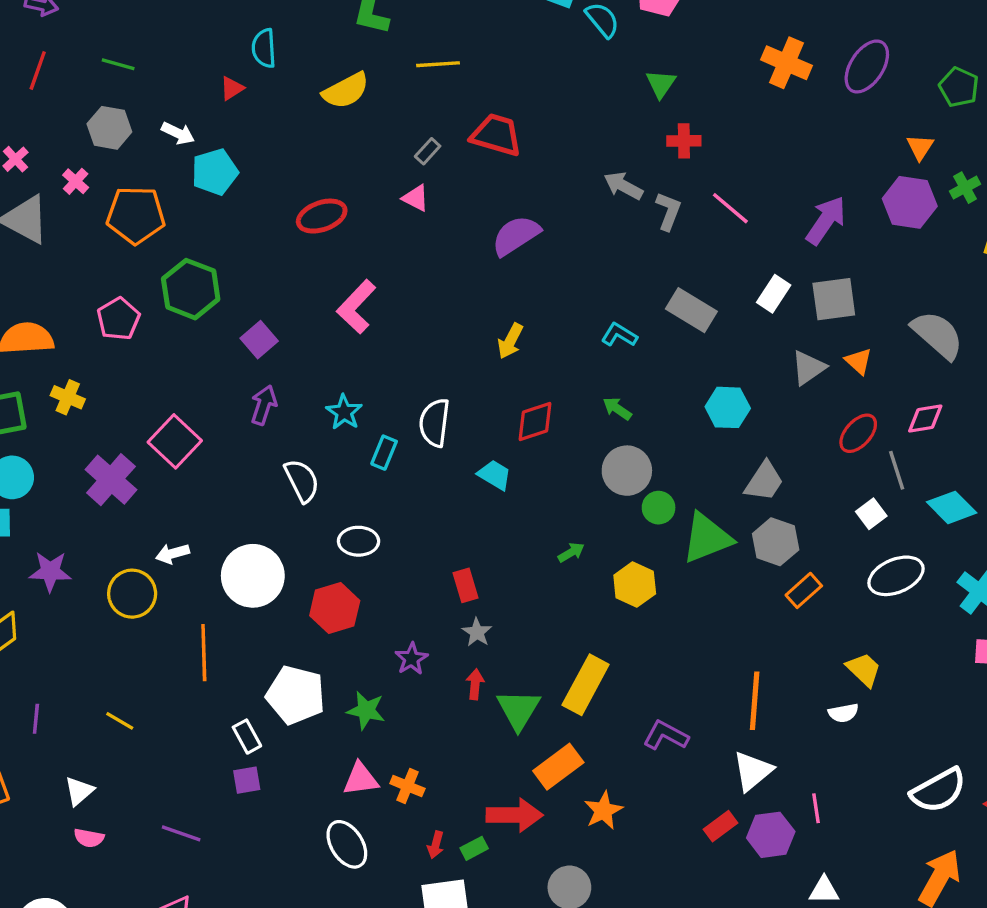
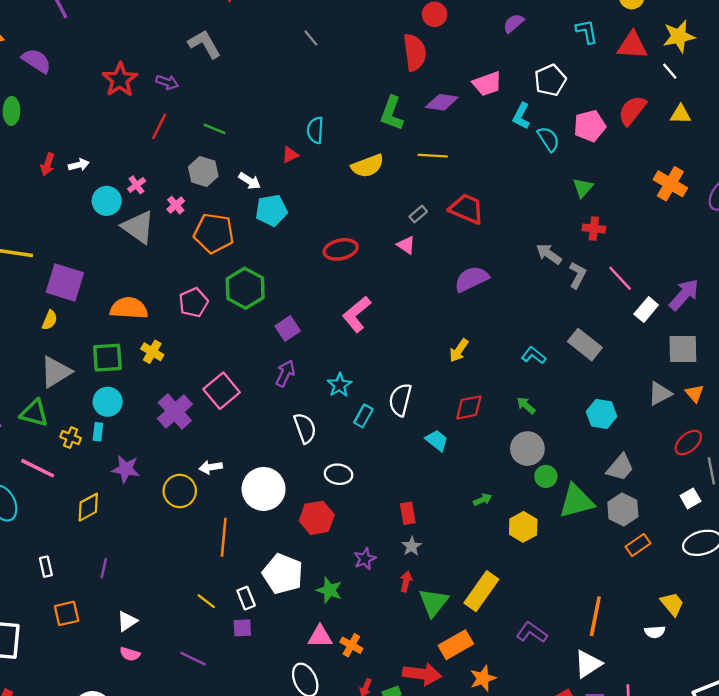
white rectangle: (774, 294) -> (646, 309), moved
yellow line: (120, 721) -> (206, 601), moved

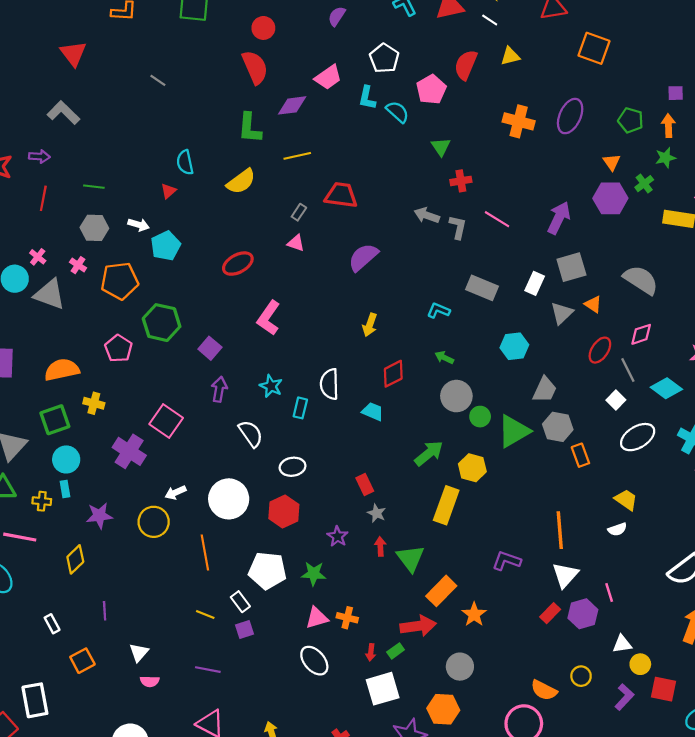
white rectangle: (646, 309) -> (535, 283), moved
green arrow: (483, 500) -> (429, 453), size x1.8
orange rectangle: (638, 545) -> (580, 455), turned -60
yellow rectangle: (481, 591) -> (446, 505), moved

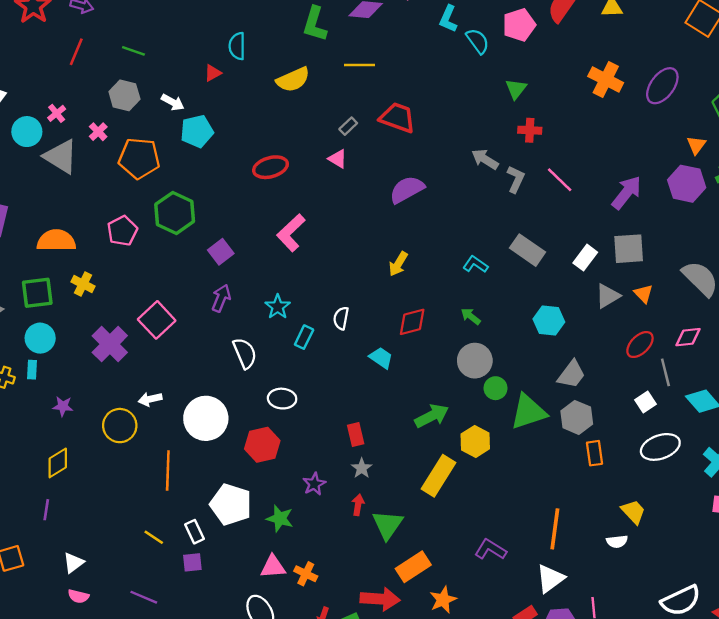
white semicircle: (329, 384) -> (341, 318), size x0.7
purple star: (99, 516) -> (63, 406), size x0.7
yellow diamond: (75, 559) -> (58, 463), moved

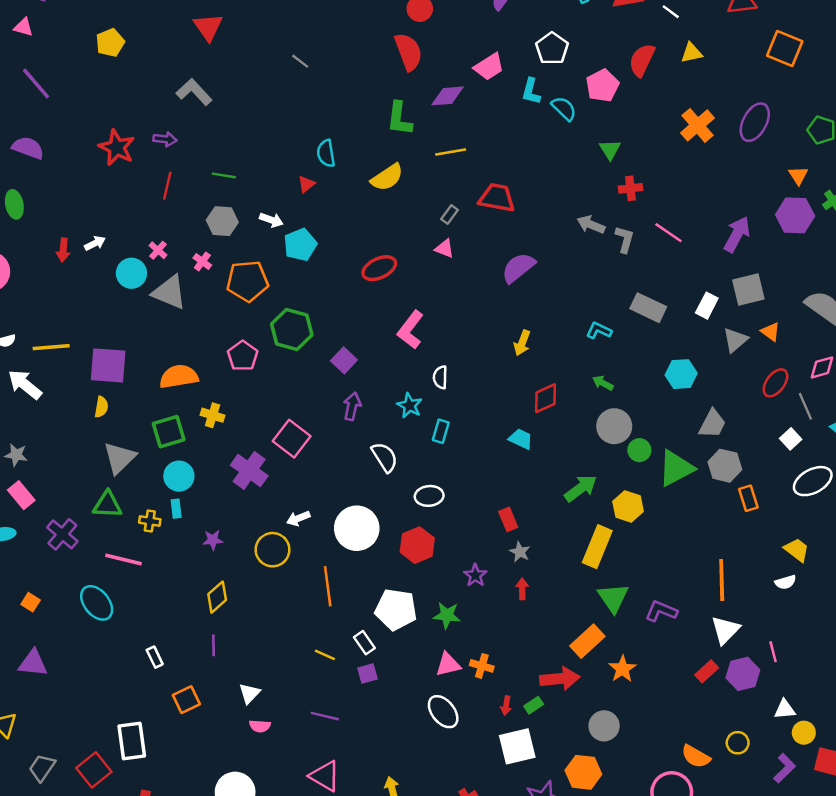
orange cross: (606, 79) -> (697, 125), turned 32
white semicircle: (341, 318) -> (440, 377), moved
green triangle: (388, 525) -> (613, 598), moved

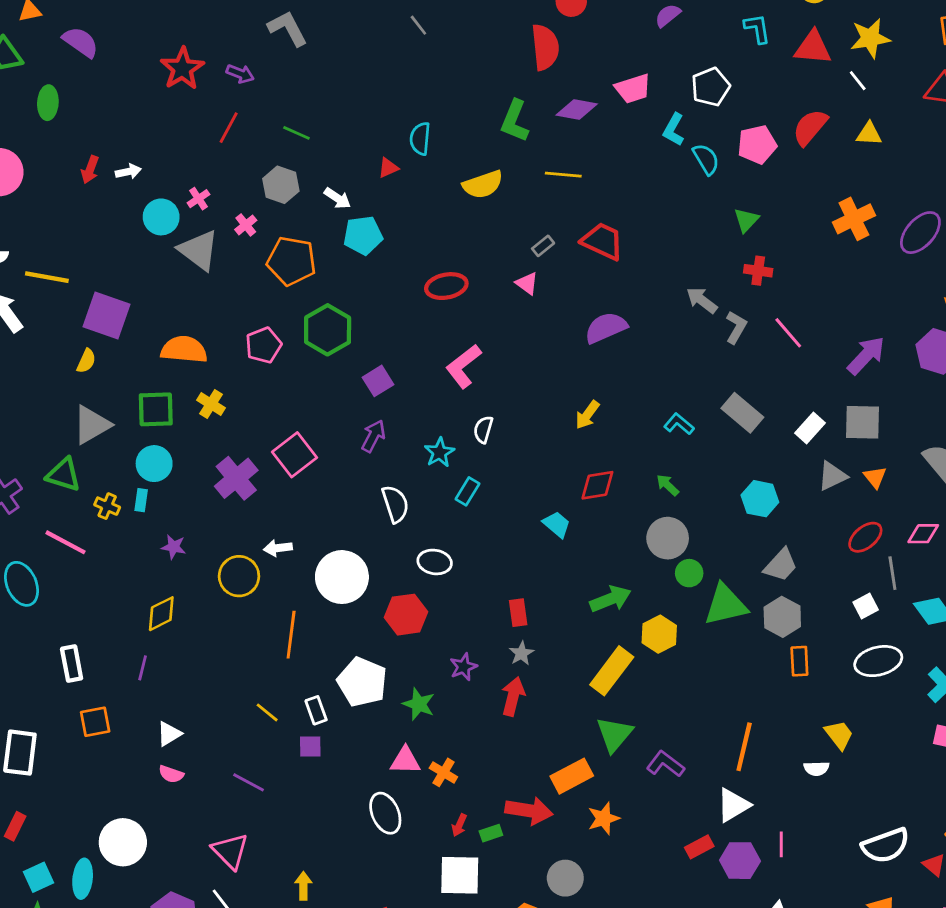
red arrow: (522, 589) -> (513, 696), size x1.5
white rectangle: (155, 657) -> (72, 664), size x1.4

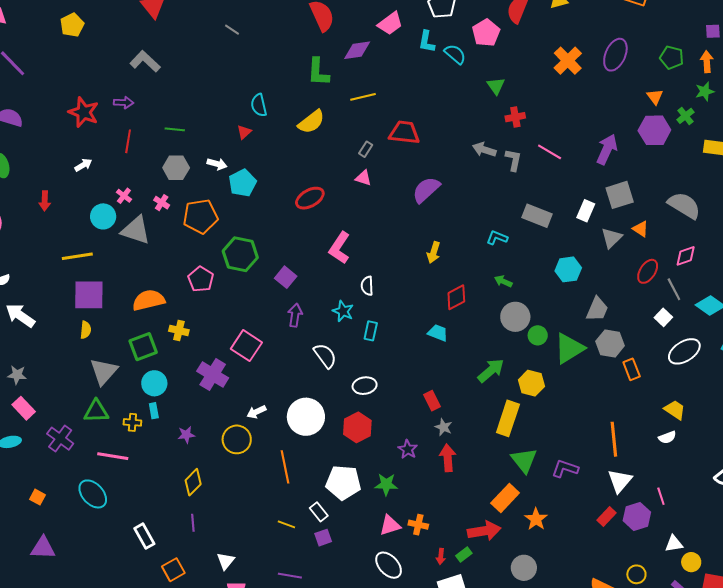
white arrow: (128, 172) -> (83, 165), moved
yellow line: (47, 277) -> (77, 256), moved

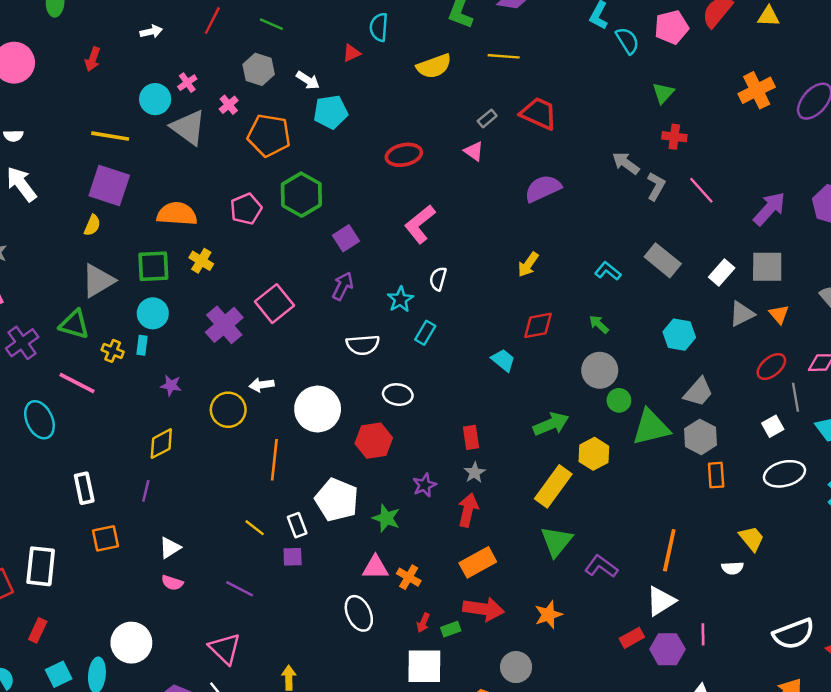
white semicircle: (325, 356) -> (363, 345), turned 104
orange rectangle: (505, 498) -> (478, 562), moved

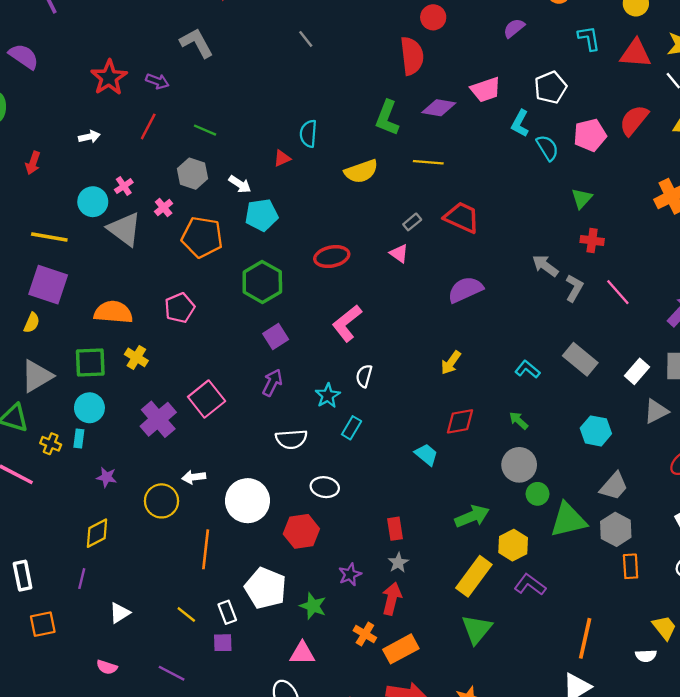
green hexagon: (301, 195) -> (262, 282), moved
white triangle: (170, 548) -> (120, 613), moved
purple L-shape: (601, 566) -> (530, 585), moved
orange cross: (409, 577) -> (365, 634), moved

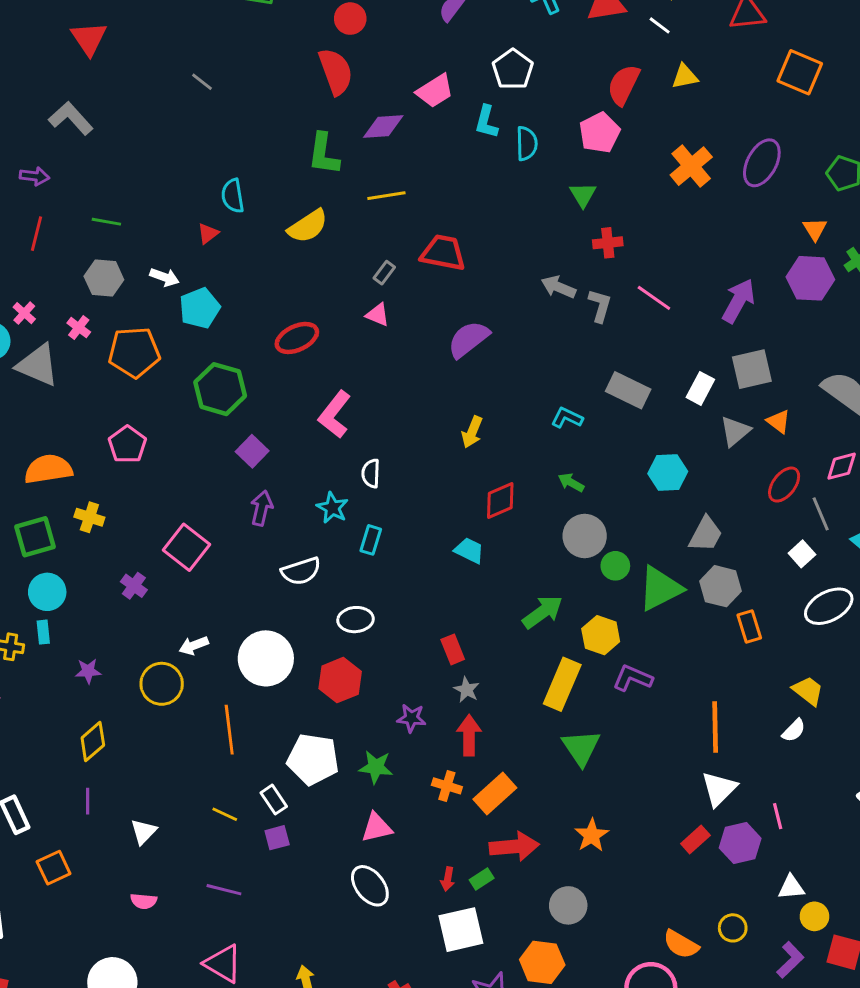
pink pentagon: (590, 135) -> (600, 133), moved
cyan semicircle: (547, 148) -> (527, 144), turned 44
purple cross: (158, 419) -> (134, 586), size x0.6
purple star: (350, 574) -> (411, 718), turned -30
white semicircle: (646, 656) -> (794, 730), turned -30

